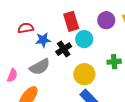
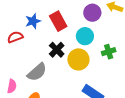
cyan circle: (84, 39) -> (85, 36), moved
blue star: (43, 40) -> (33, 21), moved
yellow circle: (84, 74) -> (78, 59), moved

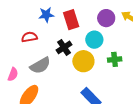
red semicircle: (15, 37) -> (29, 37), moved

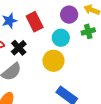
black cross: (64, 47) -> (19, 48), moved
green cross: (115, 59) -> (88, 31), moved

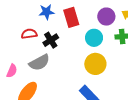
yellow circle: (53, 61) -> (95, 64), moved

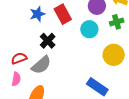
red semicircle: (29, 34) -> (19, 58), moved
yellow circle: (95, 64) -> (114, 55), moved

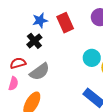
cyan circle: (89, 29) -> (92, 58), moved
black cross: (48, 41) -> (34, 41), moved

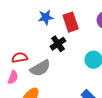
black cross: (34, 41) -> (58, 44), moved

